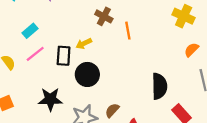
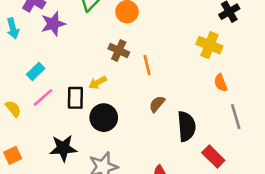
orange semicircle: (191, 50) -> (221, 83), turned -63
brown semicircle: (112, 110) -> (157, 104), moved

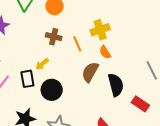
yellow cross: (209, 45) -> (100, 30), moved, turned -30
orange semicircle: (221, 83) -> (105, 52), moved
brown semicircle: (157, 104) -> (90, 72), size x1.5

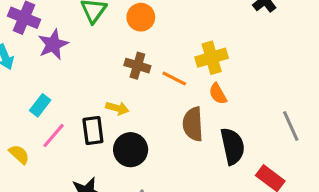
orange line: (77, 44) -> (174, 78), turned -42
yellow arrow: (42, 64) -> (117, 108), turned -128
brown semicircle: (90, 72) -> (193, 124), turned -35

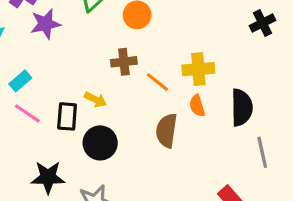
brown cross: (137, 66) -> (124, 62), turned -35
pink line: (54, 136) -> (27, 113), turned 72
black semicircle: (233, 146) -> (242, 108), moved

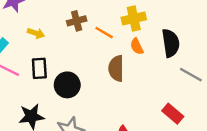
yellow arrow: (95, 100) -> (36, 33), moved
gray line: (262, 152) -> (191, 75), turned -40

